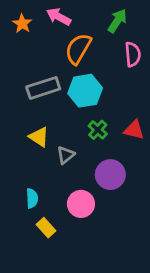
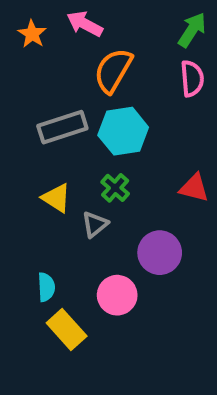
green arrow: (117, 21) -> (192, 30), moved
green cross: (98, 130) -> (115, 188), moved
yellow rectangle: (46, 228) -> (67, 330), size x1.4

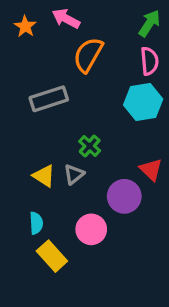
cyan hexagon: (123, 131) -> (143, 102), moved
red triangle: (194, 188) -> (151, 170), moved, turned 30
yellow triangle: (56, 198) -> (44, 176), moved

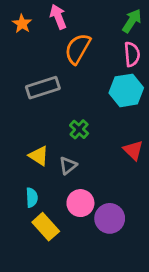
pink arrow: (66, 19) -> (58, 17), turned 40
gray triangle: (74, 174) -> (68, 166), moved
purple circle: (124, 196) -> (110, 218), moved

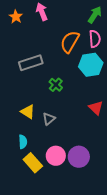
orange semicircle: (78, 49) -> (70, 42), moved
green cross: (79, 129) -> (56, 85), moved
pink circle: (80, 203) -> (56, 156), moved

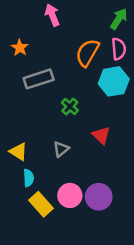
orange star: (16, 17) -> (20, 48), moved
red triangle: (96, 108) -> (101, 135), moved
yellow triangle: (28, 112) -> (18, 152), moved

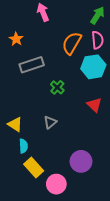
red triangle: (101, 135) -> (94, 105), moved
pink circle: (70, 195) -> (56, 184), moved

